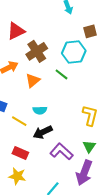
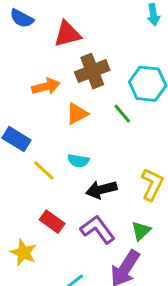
black arrow: (43, 132) -> (101, 190), moved
red rectangle: (20, 153) -> (52, 222), moved

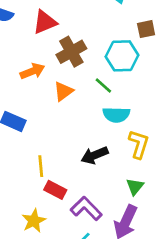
cyan semicircle: (78, 161) -> (116, 115), moved, size x1.4
yellow line: (44, 170) -> (41, 166), moved, turned 50
purple L-shape: (98, 229) -> (86, 209), moved
yellow star: (23, 253) -> (34, 221), turned 30

